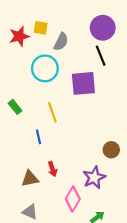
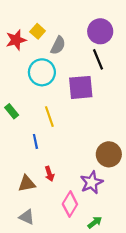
yellow square: (41, 28) -> (38, 31), turned 32
brown circle: (111, 150) -> (109, 154), size x1.5

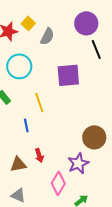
black line: (98, 59) -> (96, 49), moved
cyan circle: (42, 72) -> (19, 66), moved

